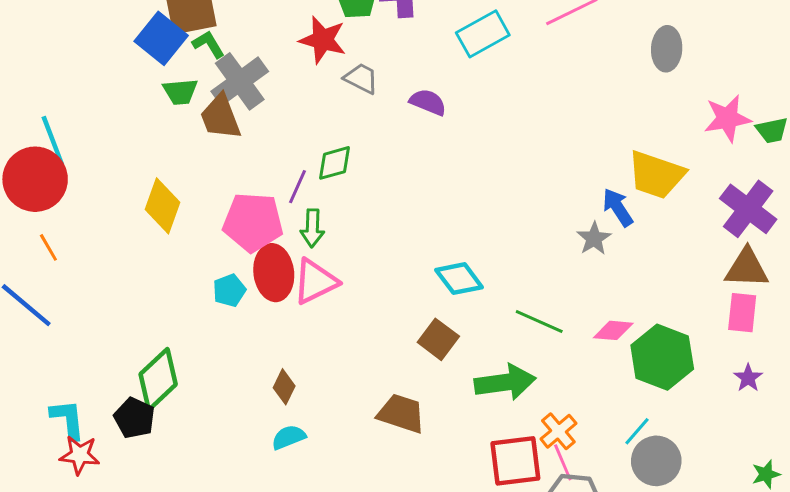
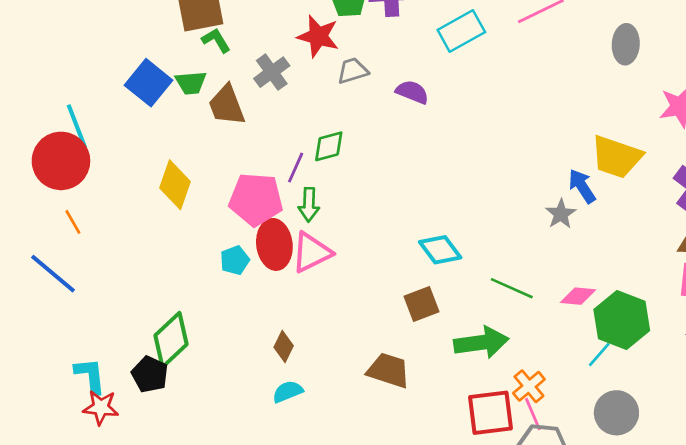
blue square: (161, 38) -> (148, 83), moved
gray trapezoid: (361, 78) -> (353, 71), turned -44
gray cross: (240, 81) -> (272, 72), moved, size x0.7
brown square: (438, 339) -> (422, 304), turned 32
cyan line: (637, 431) -> (599, 354), moved

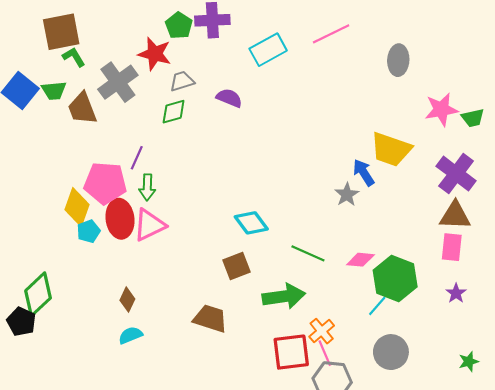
gray cross: (272, 72) -> (118, 82), size x1.4
green diamond: (329, 146) -> (174, 112), moved
yellow diamond: (175, 185) -> (77, 207), moved

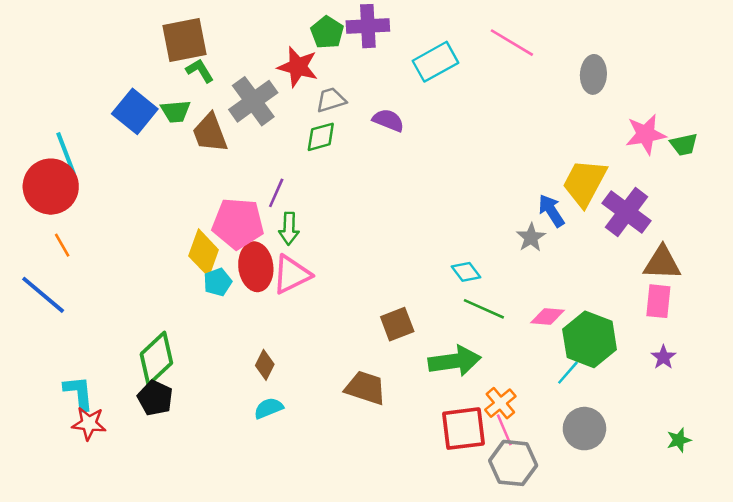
pink line: (331, 34) -> (512, 43), turned 57
yellow trapezoid: (391, 149) -> (584, 183), turned 99
purple cross: (456, 174) -> (627, 212), moved
cyan diamond: (251, 223) -> (466, 272), moved, size x0.7
black pentagon: (21, 322) -> (155, 398), moved

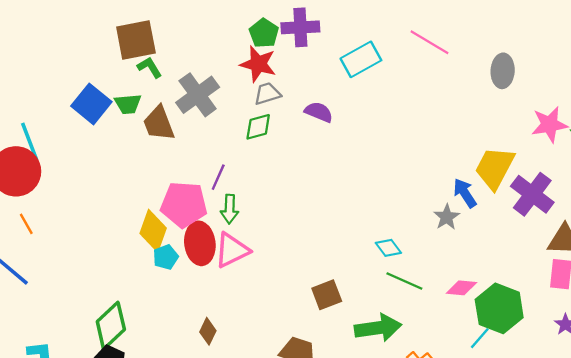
red star: (298, 67) -> (258, 64), moved

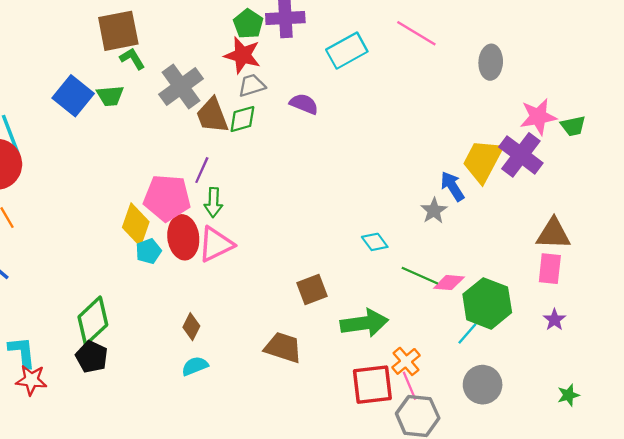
brown trapezoid: (159, 123) -> (212, 116), moved
purple cross: (532, 194) -> (521, 155), moved
green line: (404, 281) -> (420, 276), moved

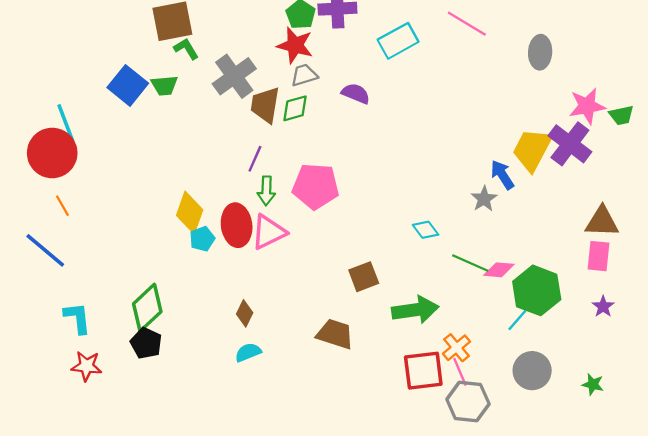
brown trapezoid: (212, 116) -> (265, 105), turned 30
pink pentagon: (167, 198) -> (316, 186), moved
cyan L-shape: (22, 352) -> (77, 318), moved
green star: (568, 395) -> (593, 384), moved, turned 30

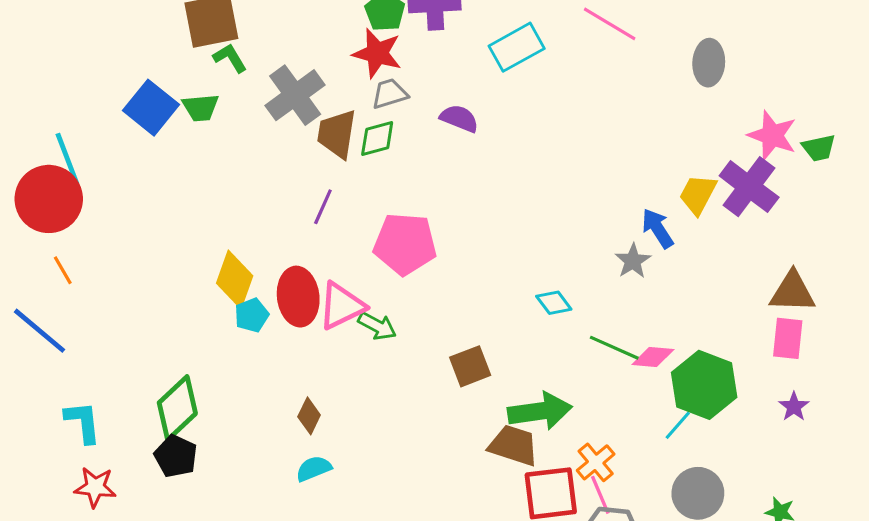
pink star: (587, 106) -> (772, 135), turned 30
yellow trapezoid: (532, 150) -> (698, 194), size x0.7
green arrow: (266, 191) -> (377, 326), moved, turned -64
brown trapezoid: (335, 334) -> (514, 445), moved

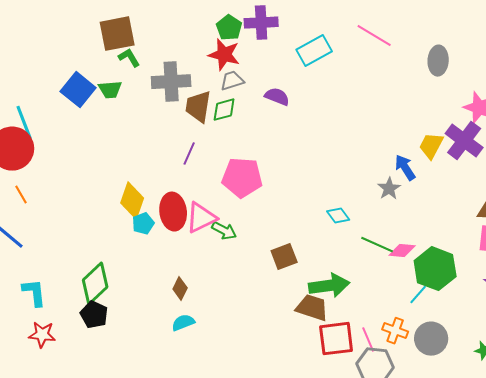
gray cross: (295, 95) -> (171, 82), turned 33
orange cross: (596, 462) -> (395, 331), moved, turned -30

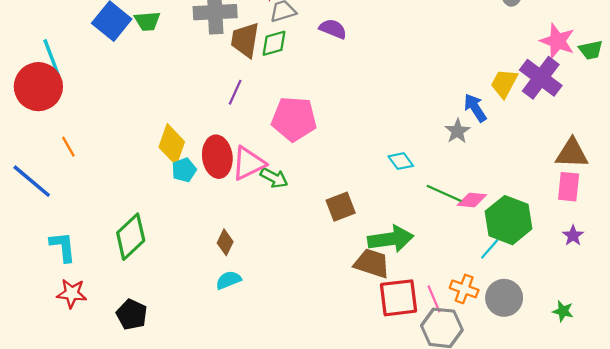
orange line: (21, 195) -> (68, 147), moved
black pentagon: (94, 315) -> (132, 315), moved

